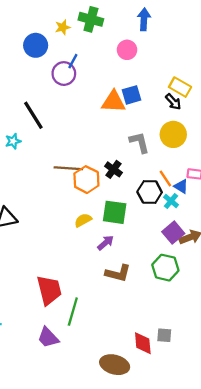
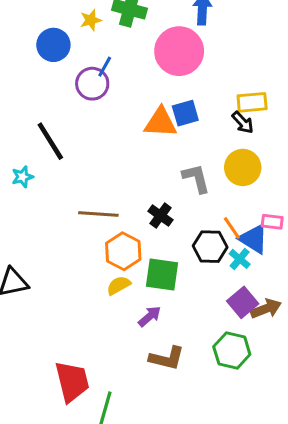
pink circle: (127, 50) -> (179, 51), size x1.8
yellow rectangle: (180, 87) -> (252, 102), turned -35
orange hexagon: (86, 180) -> (123, 251), moved
blue triangle: (181, 186) -> (254, 239), size x1.5

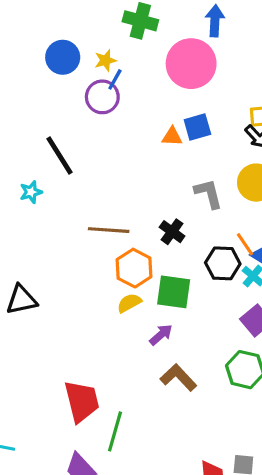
yellow star: (91, 20) -> (105, 60), moved
orange triangle: (160, 122) -> (172, 137), size x0.6
brown L-shape: (167, 358) -> (178, 378), turned -147

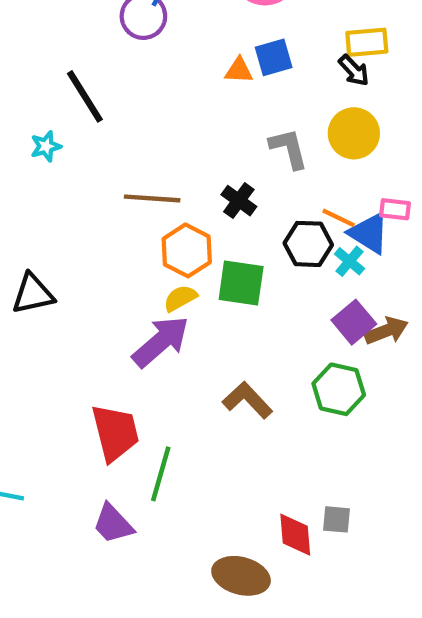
orange line: (245, 244) -> (339, 218), turned -30
purple arrow: (161, 335) -> (161, 342), moved, size x1.8

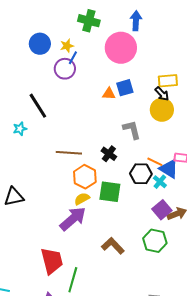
yellow circle: (354, 133) -> (162, 110), moved

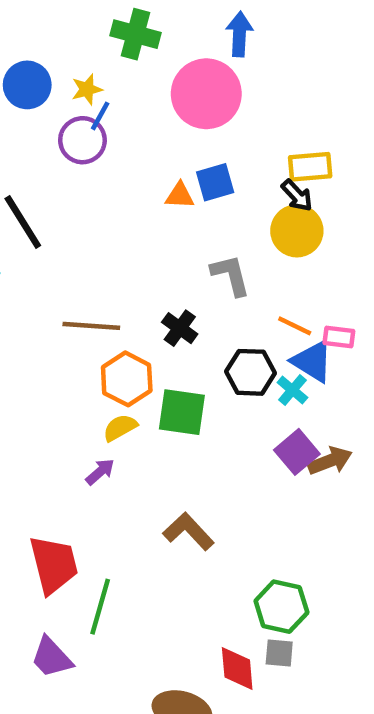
orange line: (155, 162) -> (295, 326), moved
purple arrow: (73, 219) -> (100, 472), size x0.5
green hexagon: (155, 241) -> (281, 607), moved

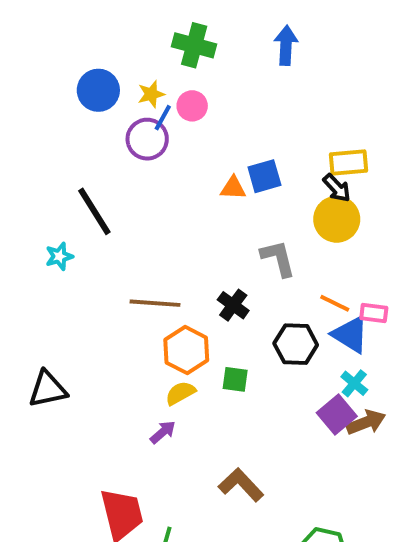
pink circle: (206, 94) -> (192, 106), moved, size x0.5
cyan cross: (292, 390) -> (354, 383), moved
green square: (182, 412) -> (235, 379), size x0.6

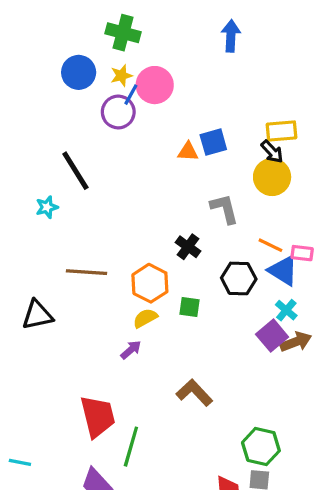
green cross: (194, 45) -> (123, 33), moved
pink circle: (192, 106) -> (155, 85), size x1.5
brown line: (155, 303) -> (87, 272), moved

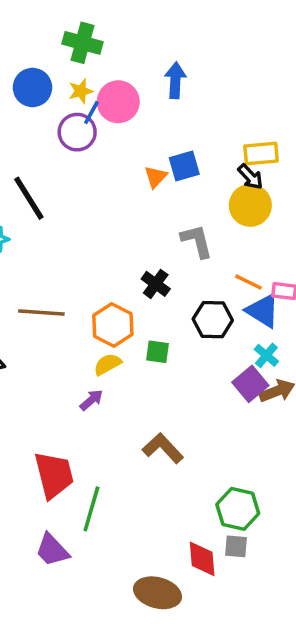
blue arrow: (231, 36) -> (175, 80), moved
orange triangle: (188, 152) -> (156, 177), turned -50

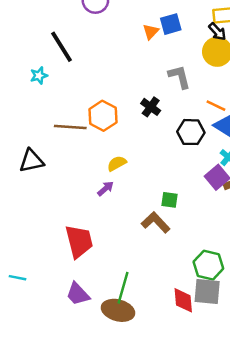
orange hexagon: (113, 325) -> (103, 116), moved
green square: (157, 352) -> (169, 200), moved
green line: (91, 509) -> (123, 288), moved
gray square: (236, 546) -> (207, 291), size x1.6
brown ellipse: (157, 593) -> (118, 310), moved

